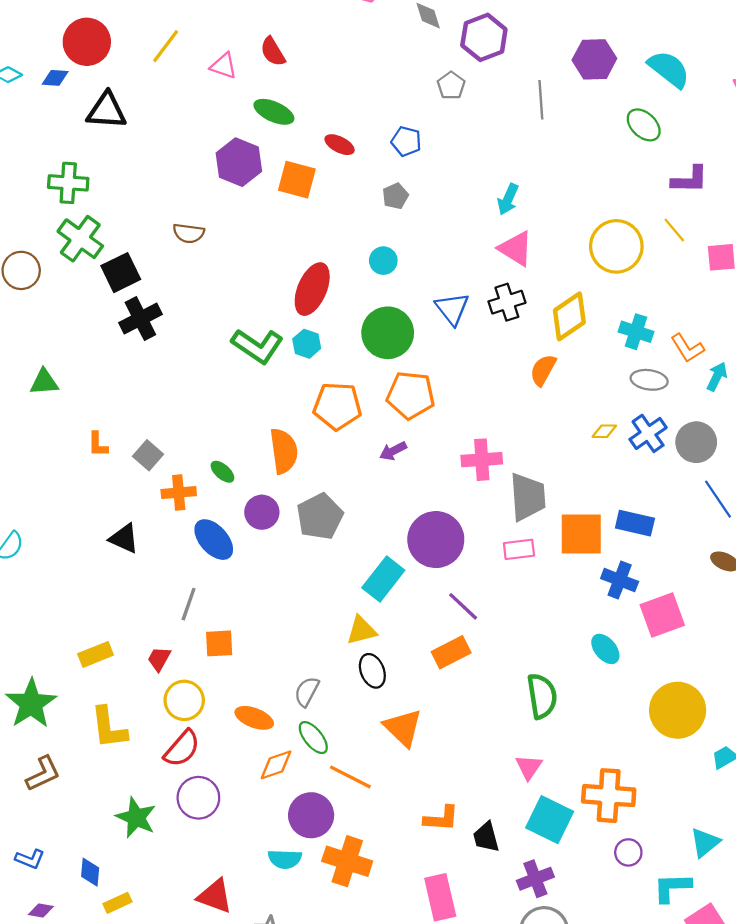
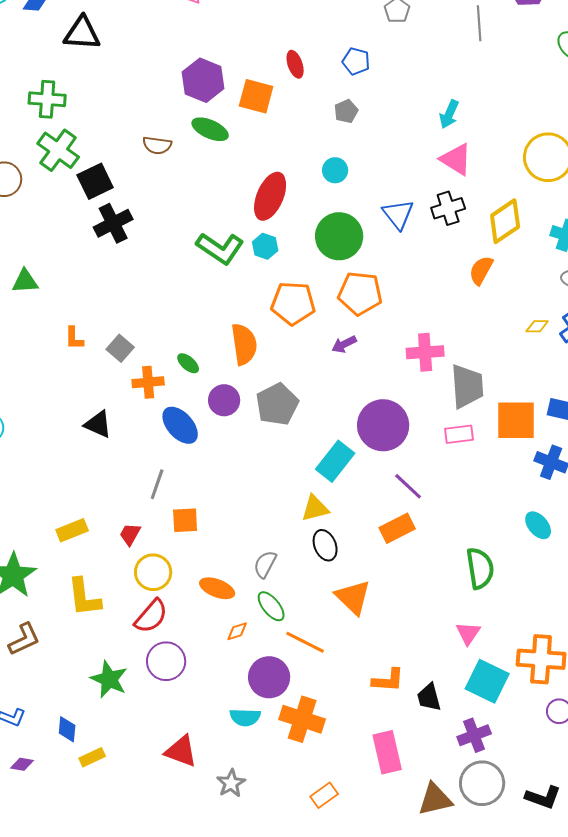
green ellipse: (274, 112) -> (210, 129), moved
red ellipse: (340, 145) -> (295, 64), turned 44
orange diamond: (276, 765) -> (237, 631), size x0.7

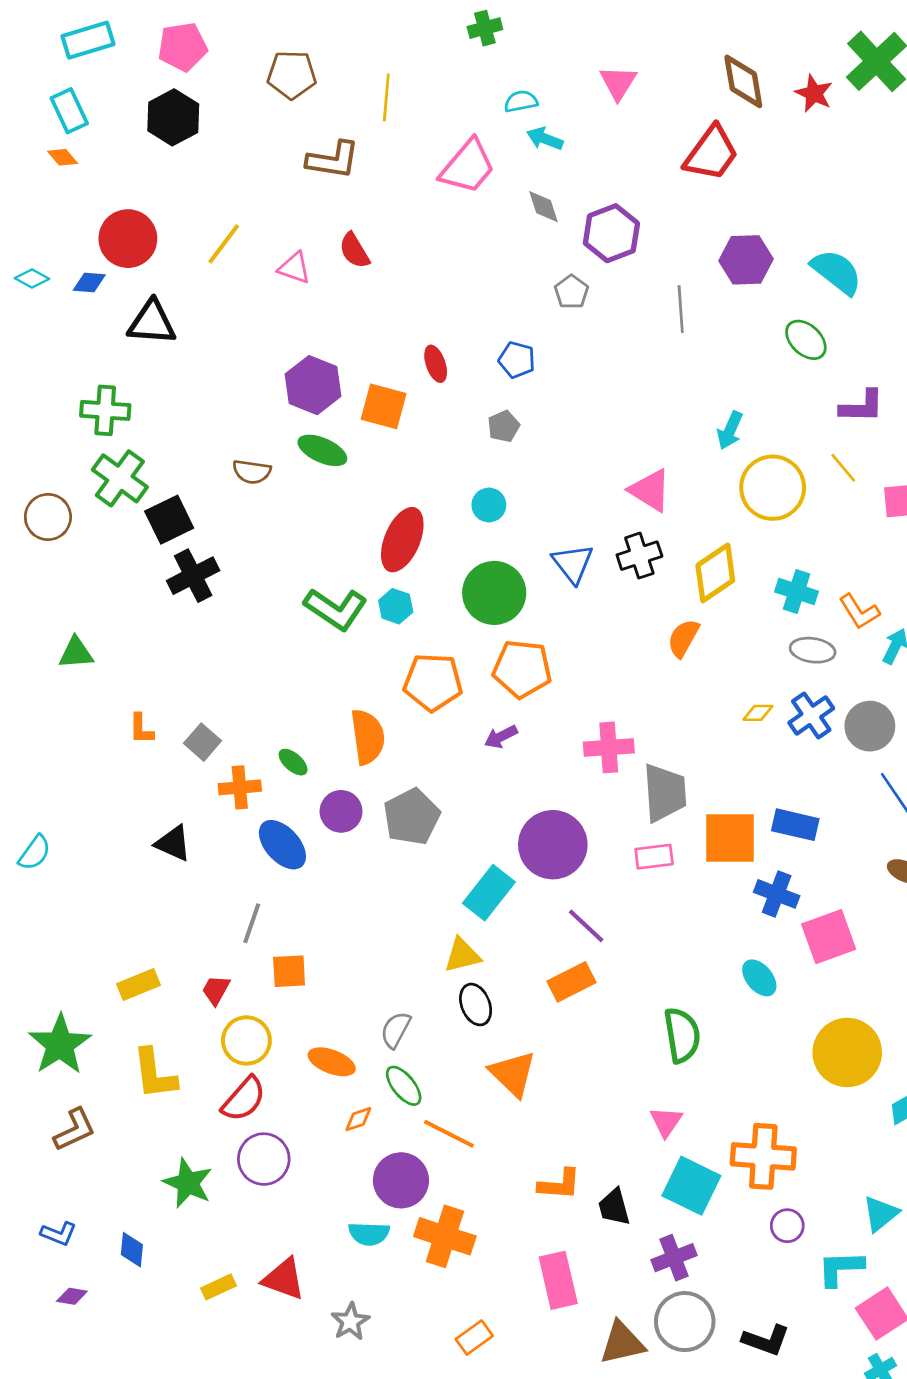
cyan arrow: (449, 114) -> (730, 430), moved
yellow rectangle: (92, 757) -> (218, 1287), moved

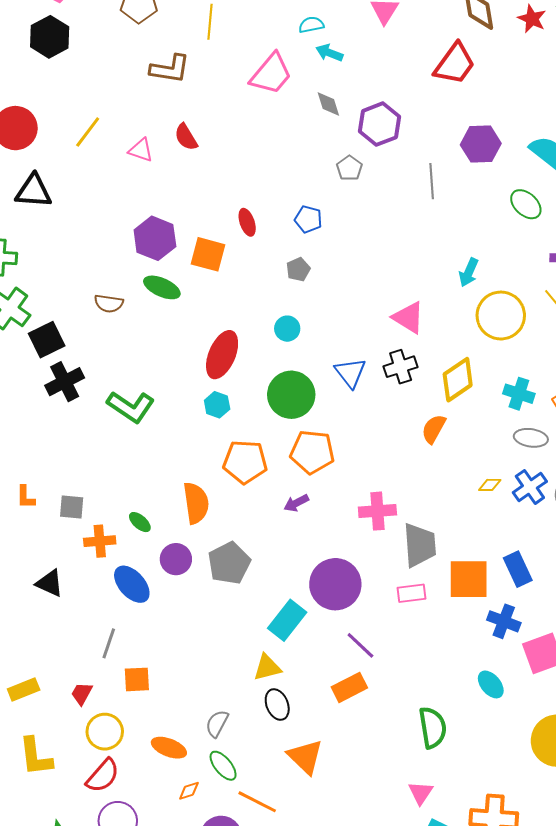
green L-shape: (336, 609) -> (131, 407), moved
gray square: (202, 742) -> (72, 507), turned -36
blue rectangle: (795, 825) -> (518, 569), turned 52

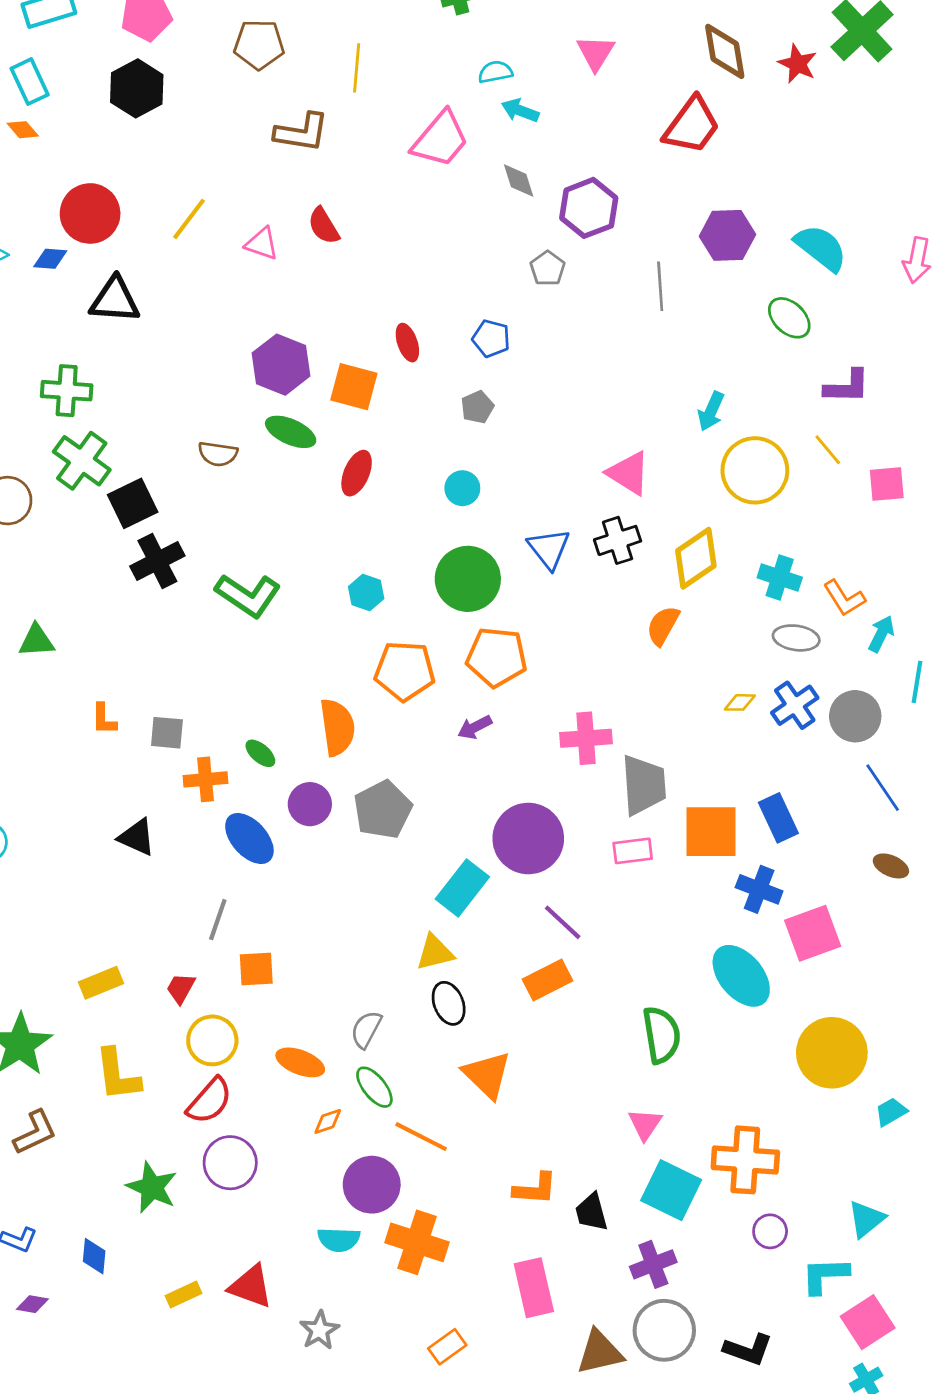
red ellipse: (222, 355) -> (357, 473), moved, size x0.7
cyan ellipse: (491, 684) -> (741, 976), size x1.6

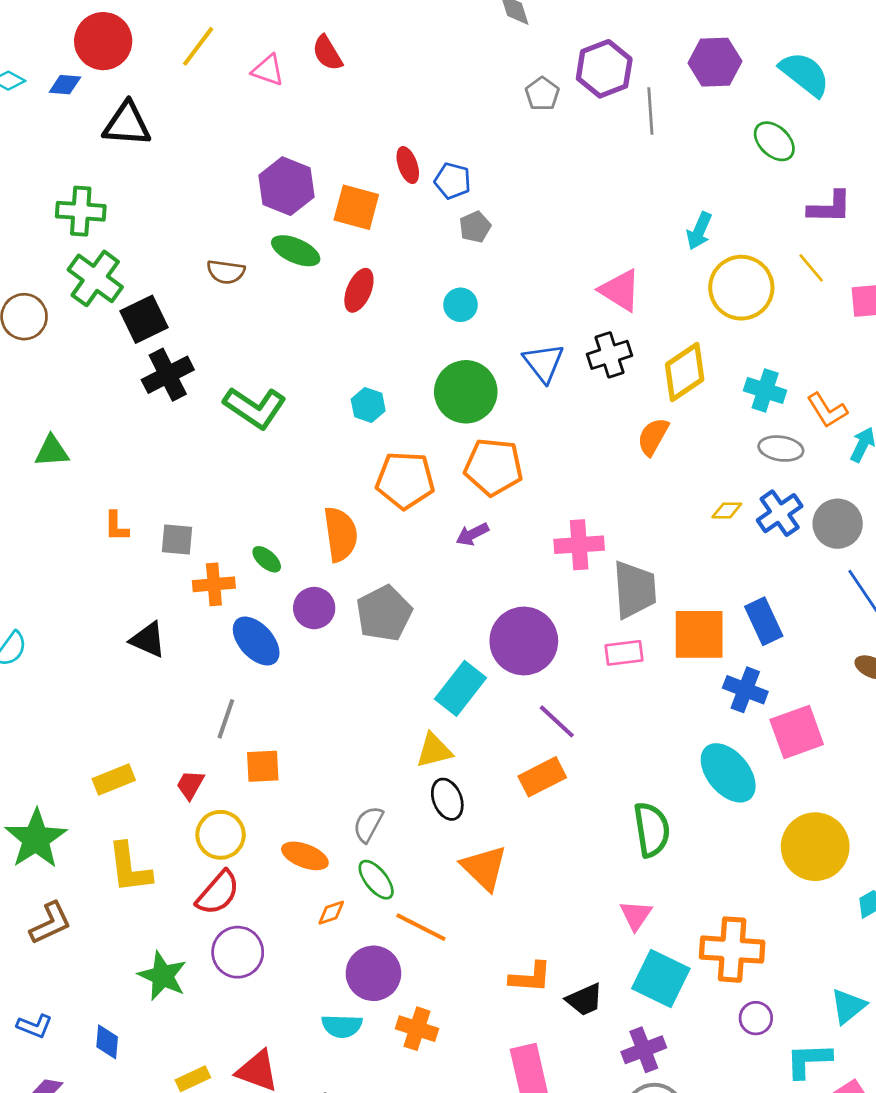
purple hexagon: (589, 208) -> (604, 69), moved
blue pentagon: (491, 338) -> (453, 181), moved
black trapezoid: (591, 1212) -> (584, 1000), turned -99
orange cross: (417, 1242) -> (417, 1029), size x0.7

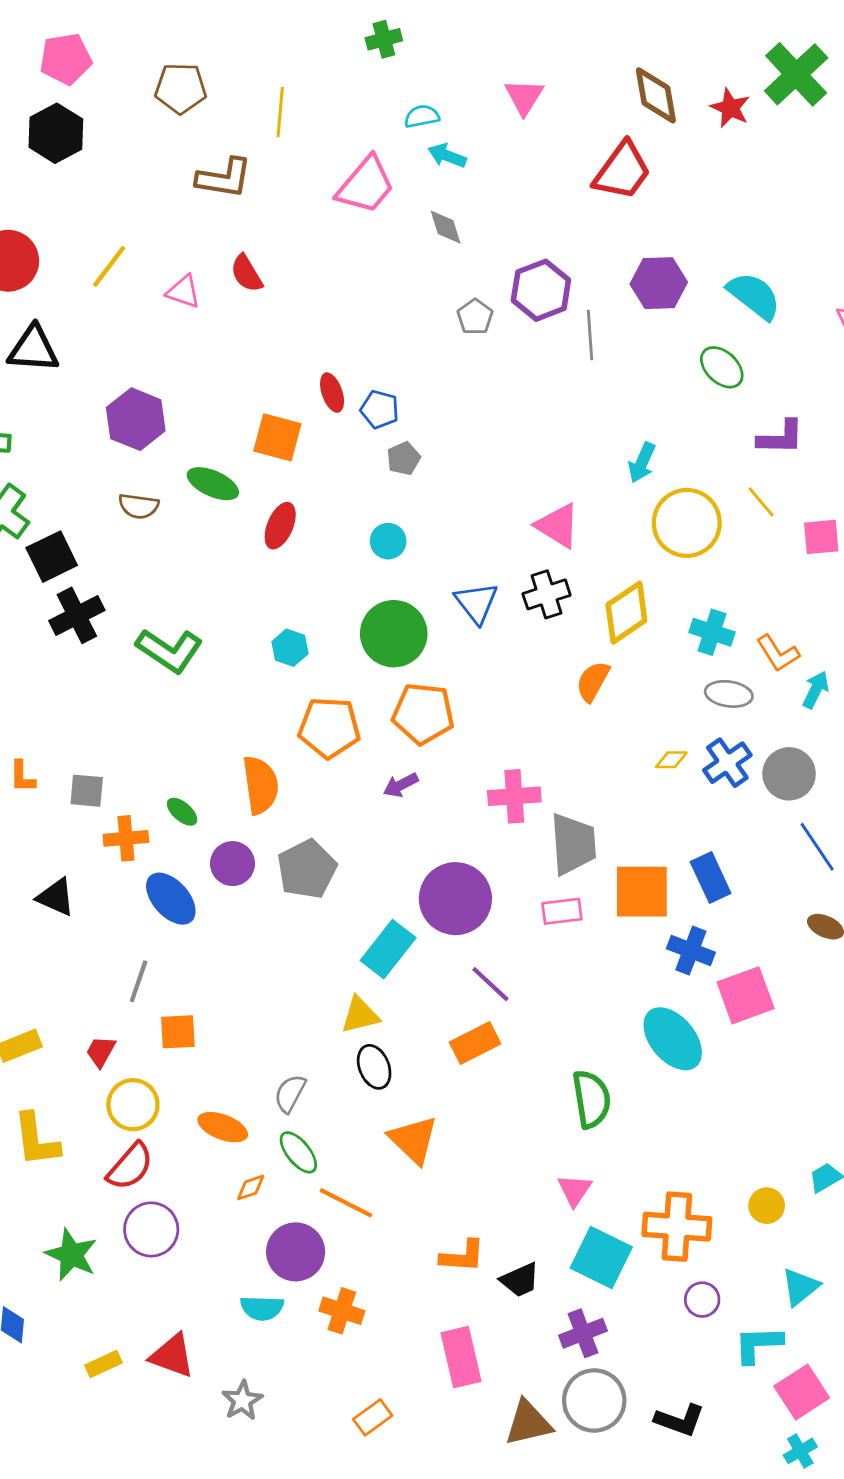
purple hexagon: (286, 186) -> (136, 419), moved
yellow circle: (815, 847) -> (767, 1206), moved, size x0.5

